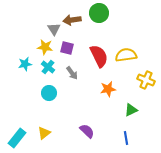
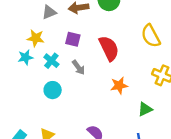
gray triangle: (54, 29) -> (49, 12), moved, turned 40
yellow star: (45, 47) -> (36, 38), moved
yellow semicircle: (126, 55) -> (151, 36), moved, turned -110

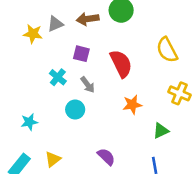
yellow star: (36, 38) -> (33, 34), moved
cyan star: (25, 57) -> (29, 122), moved
cyan circle: (53, 90) -> (75, 110), moved

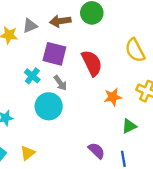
purple square: (81, 54) -> (54, 54), size x1.5
orange star: (132, 105) -> (113, 97), moved
cyan circle: (75, 110) -> (49, 106), size x1.5
purple semicircle: (106, 157) -> (96, 151), moved

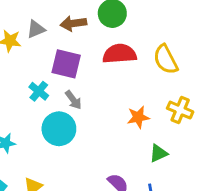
red semicircle: (92, 63) -> (120, 54), moved, turned -68

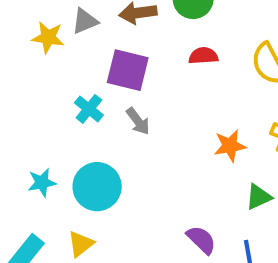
red semicircle: (120, 54) -> (203, 56), size x0.6
cyan circle: (59, 129) -> (97, 187), moved

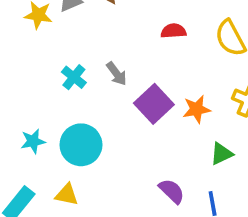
purple square: (128, 70) -> (154, 104), moved, turned 33
gray arrow: (138, 121) -> (117, 74), moved
yellow triangle: (81, 244) -> (67, 195), turned 50

